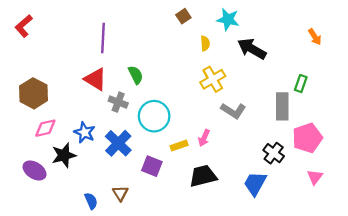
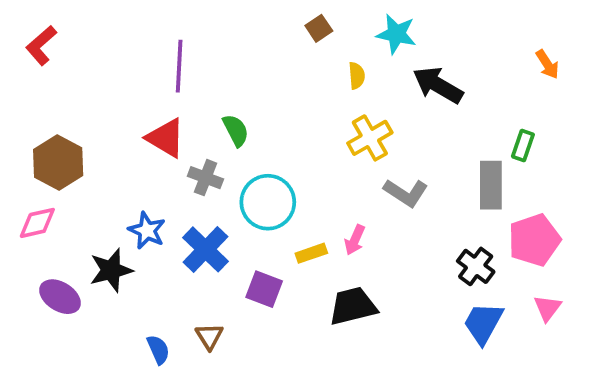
pink diamond: (45, 128) -> (37, 223), moved
blue trapezoid: (255, 184) -> (483, 323), moved

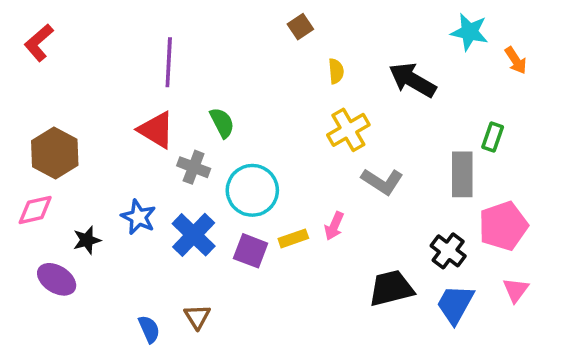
cyan star: (396, 34) -> (469, 32), moved
black star: (111, 270) -> (87, 240), moved, size x0.7
purple square: (264, 289) -> (251, 251), moved
black trapezoid: (353, 306) -> (391, 288), moved

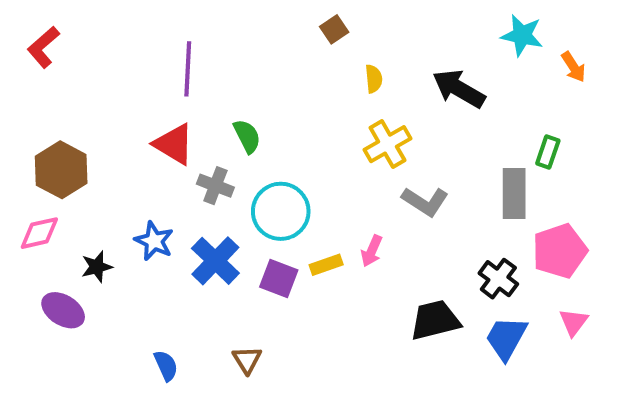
brown triangle: (197, 317) -> (247, 360), moved

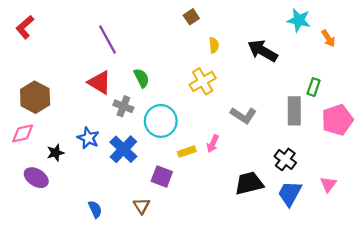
purple line: (188, 69) -> (108, 39), turned -32
yellow cross: (388, 144) -> (203, 81), moved
pink pentagon: (560, 251) -> (337, 120), moved
purple square: (279, 279) -> (162, 176), moved

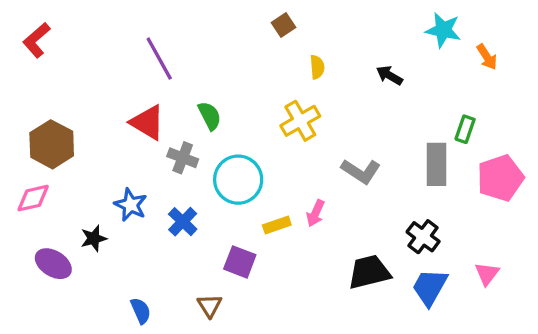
black arrow: (263, 51) -> (389, 75), size x0.6
blue cross: (123, 149) -> (183, 222), size x0.7
black star: (55, 153) -> (94, 238), moved

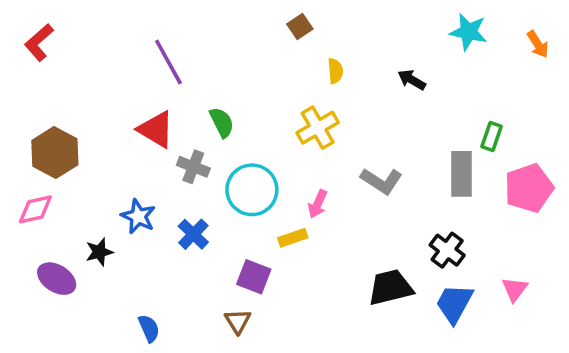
orange arrow: (487, 57) -> (538, 44), moved
pink arrow: (315, 213) -> (318, 204), moved
brown triangle: (210, 306) -> (238, 321), moved

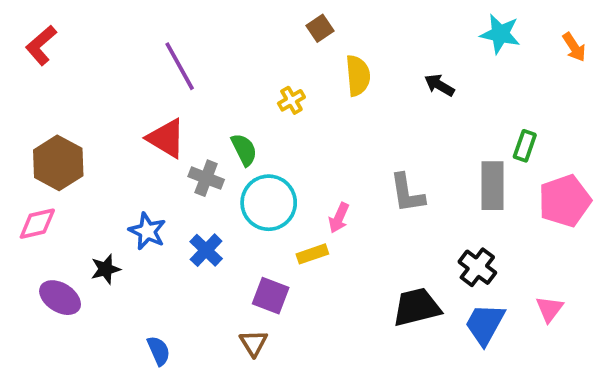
yellow semicircle: (335, 71) -> (358, 76), size x1.5
green semicircle: (222, 122) -> (244, 150), moved
yellow cross: (318, 128) -> (291, 100), moved, size x0.6
gray L-shape: (382, 181) -> (407, 193), turned 48

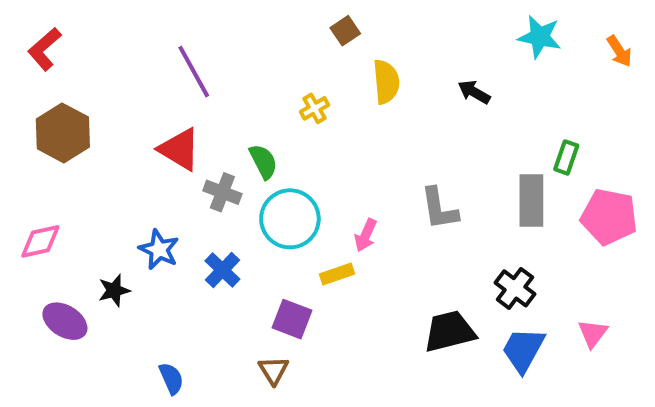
brown hexagon: (58, 163) -> (63, 133), moved
pink pentagon: (565, 201) -> (609, 217), turned 30

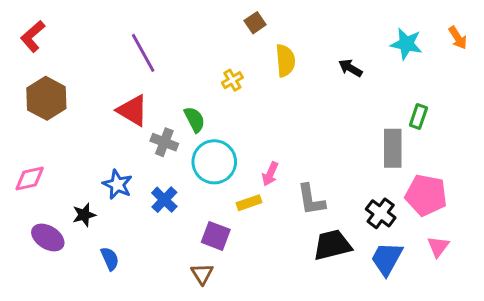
cyan star: (540, 37) -> (406, 44), moved
gray L-shape: (439, 209) -> (311, 200), moved
pink pentagon: (609, 217) -> (426, 195), moved
blue semicircle: (171, 378) -> (110, 259), moved

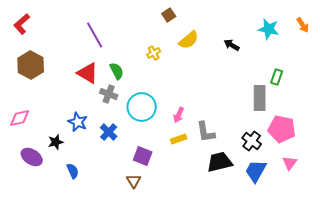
yellow semicircle: (285, 60) -> (189, 40), turned 55
green semicircle: (195, 119) -> (117, 71), moved
yellow rectangle: (249, 203) -> (179, 139), moved

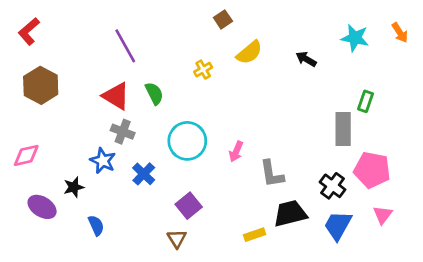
gray cross: (109, 94) -> (123, 132), moved
yellow rectangle: (179, 139) -> (255, 235), moved
purple square: (143, 156) -> (189, 206), turned 30

